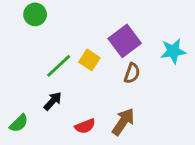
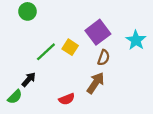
cyan star: (173, 51) -> (136, 40), turned -30
black arrow: (53, 101) -> (29, 79), moved
brown arrow: (123, 122) -> (96, 83), moved

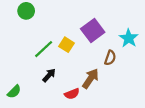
brown semicircle: (104, 58) -> (110, 58), moved
black arrow: (29, 79) -> (49, 75), moved
red semicircle: (67, 99) -> (72, 94), moved

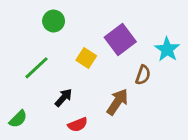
green circle: (26, 11) -> (54, 21), moved
green line: (44, 49) -> (37, 68), moved
red semicircle: (72, 94) -> (78, 125), moved

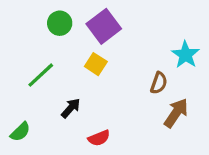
purple square: (120, 39) -> (104, 26), moved
brown arrow: (117, 102) -> (176, 113), moved
red semicircle: (78, 125) -> (99, 138), moved

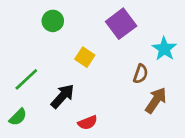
purple square: (104, 26) -> (121, 24), moved
green line: (41, 75) -> (26, 79), moved
black arrow: (71, 108) -> (63, 96), size x1.4

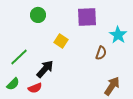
purple square: (121, 24) -> (87, 17), turned 35
brown arrow: (156, 100) -> (112, 86), moved
red semicircle: (88, 123) -> (35, 88), moved

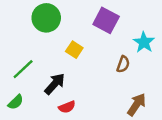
green circle: (38, 15) -> (46, 18), size x1.5
purple square: (87, 17) -> (106, 20), turned 30
red semicircle: (35, 88) -> (67, 107), moved

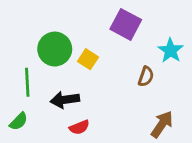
green circle: (46, 18) -> (55, 49), moved
green line: (23, 69) -> (27, 82), turned -50
black arrow: (55, 84) -> (65, 100), turned -140

